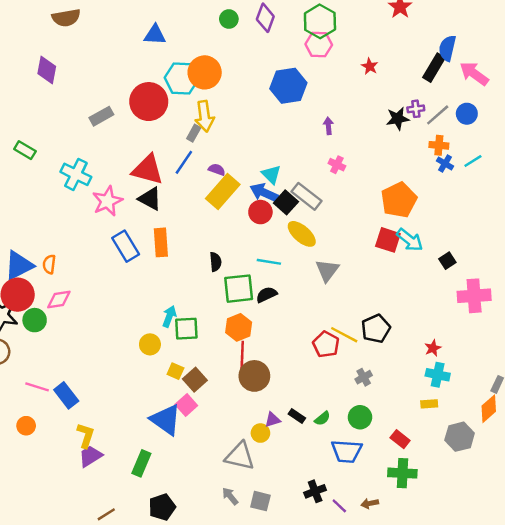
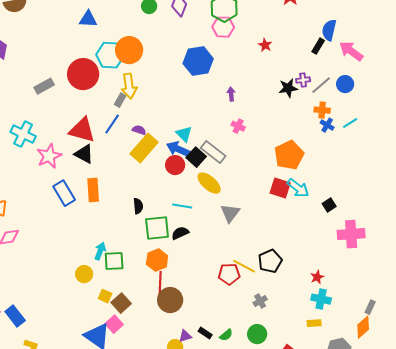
black rectangle: (434, 68) -> (318, 46), size x0.7
red pentagon: (326, 344) -> (229, 274), turned -30

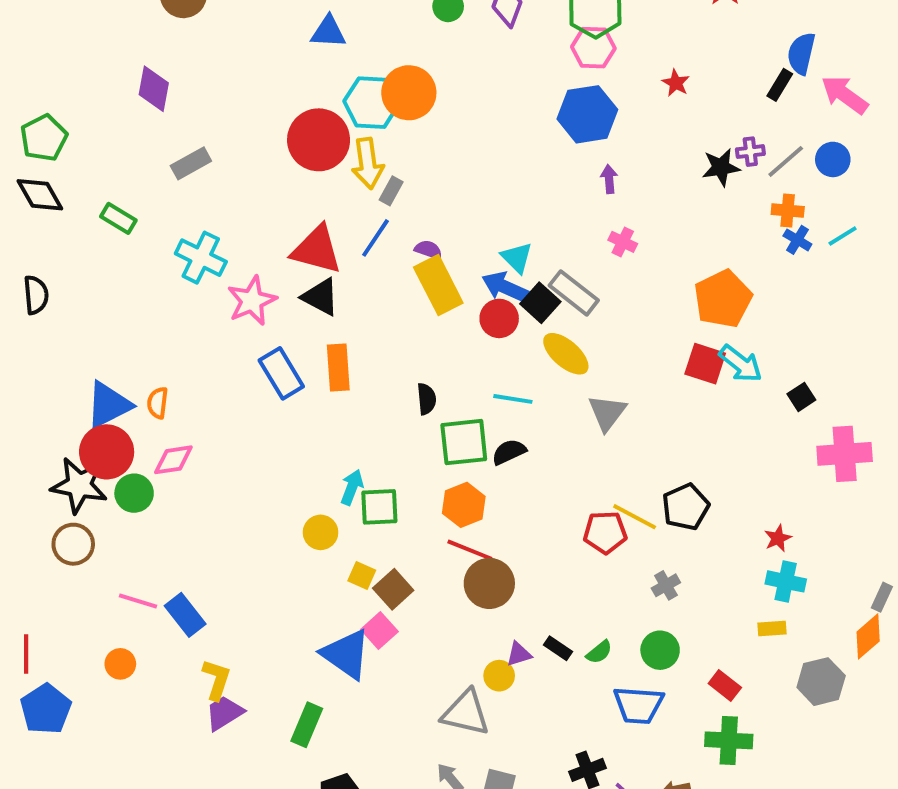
blue hexagon: (198, 61) -> (587, 114), moved
gray rectangle: (44, 86) -> (191, 163), moved
yellow arrow: (129, 86) -> (368, 163), moved
yellow rectangle: (144, 148) -> (438, 285), turned -68
red line: (160, 283) -> (470, 550), turned -70

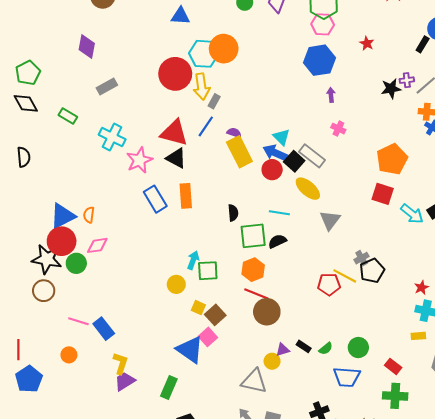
cyan arrow: (741, 364) -> (412, 214), moved
gray cross: (666, 585) -> (362, 258), moved

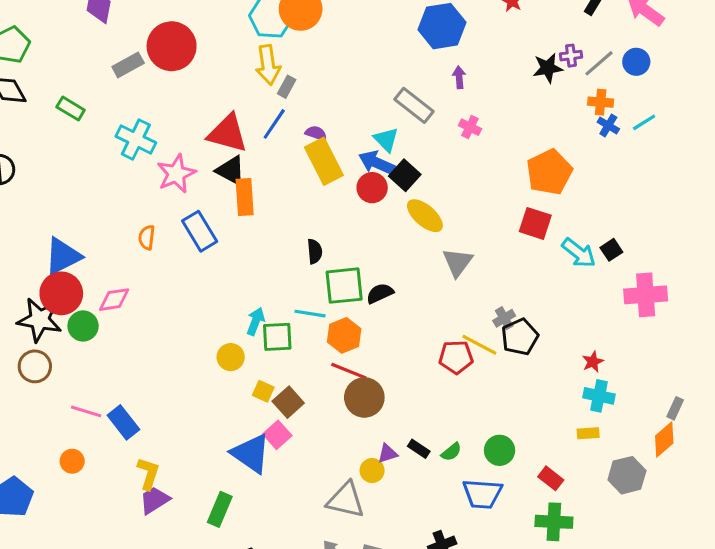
red circle: (175, 74) -> (172, 46), moved
gray rectangle: (312, 156) -> (414, 105), moved
orange rectangle: (186, 196) -> (245, 197), moved
cyan line: (279, 213) -> (310, 314), moved
orange semicircle: (89, 215) -> (147, 237), moved

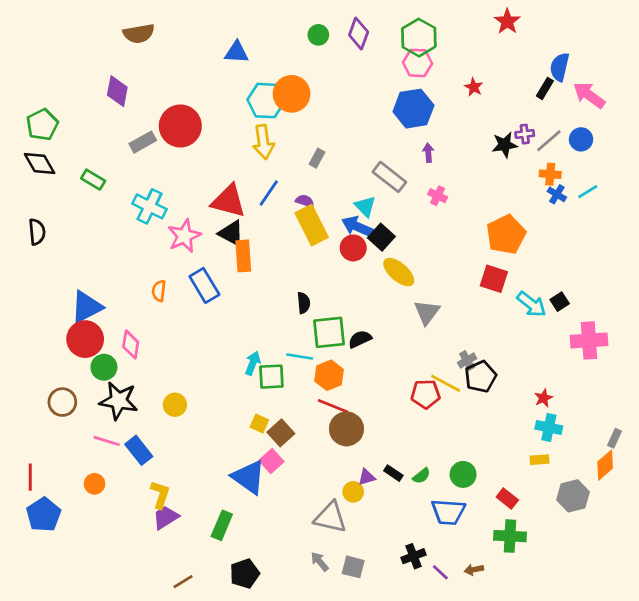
gray rectangle: (287, 87) -> (317, 158), moved
pink diamond: (114, 300) -> (131, 344), turned -72
black star: (40, 320) -> (119, 401), moved
yellow circle: (231, 357) -> (175, 405), moved

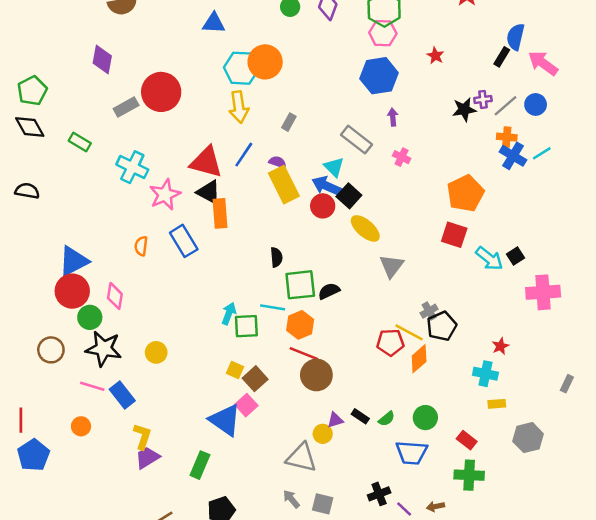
blue cross: (557, 194) -> (513, 156), size x1.5
black semicircle: (37, 232) -> (27, 191), turned -75
cyan cross: (549, 428) -> (485, 374), moved
orange diamond: (605, 465) -> (419, 359), moved

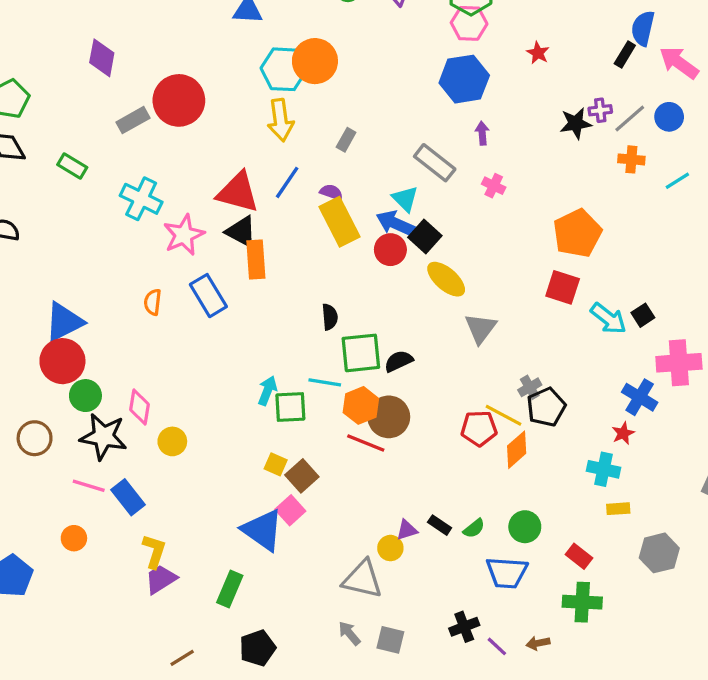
blue cross: (513, 156) -> (640, 397), moved
pink diamond: (115, 296) -> (140, 407), moved
brown circle: (316, 375) -> (389, 417), moved

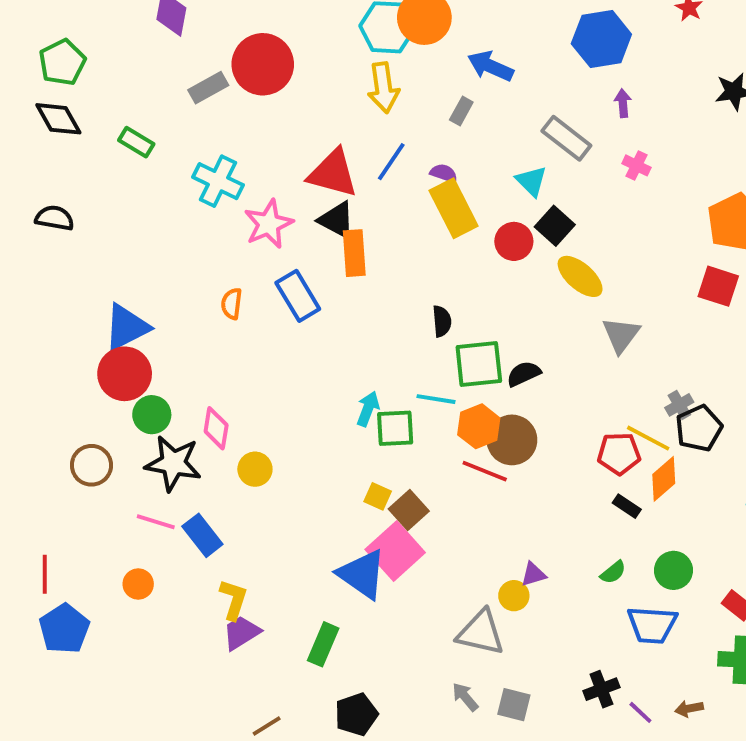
blue arrow: (395, 223) -> (491, 66), moved
pink square: (290, 510) -> (395, 551), size x1.6
black rectangle: (440, 525) -> (627, 506), moved

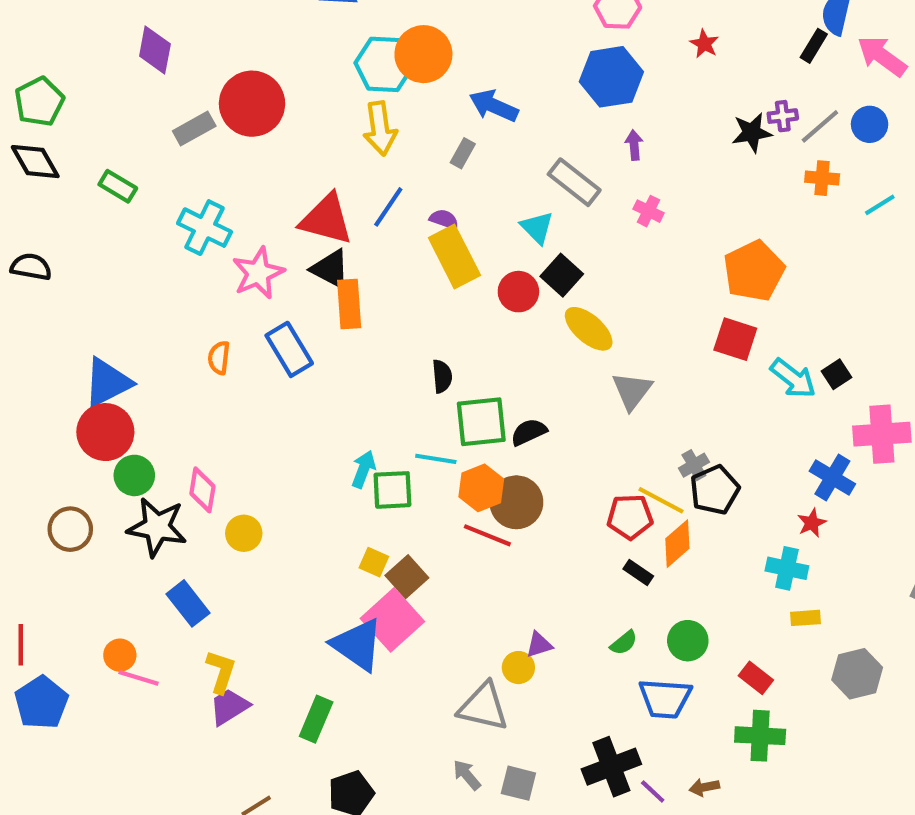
pink line: (156, 522) -> (138, 678), moved
black cross: (601, 689) -> (611, 767), size x1.5

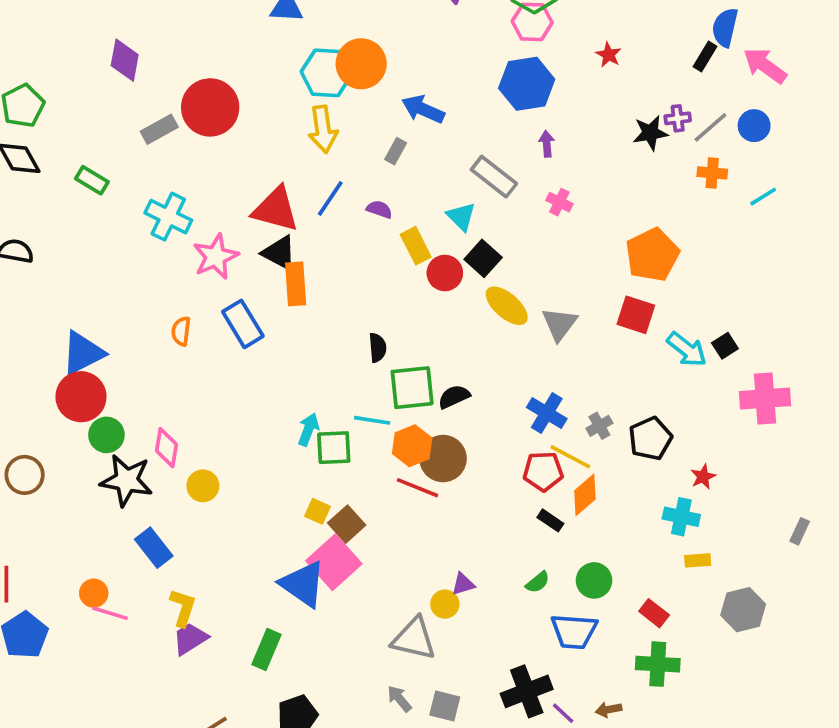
yellow rectangle: (454, 257) -> (416, 246), moved, size x0.7
gray triangle: (632, 391) -> (559, 324), moved
blue cross: (832, 477) -> (547, 413), moved
black pentagon: (715, 490) -> (650, 439), moved
brown circle: (70, 529) -> (25, 475), moved

